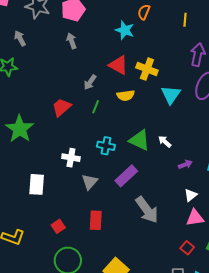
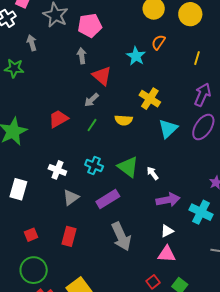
red triangle: (118, 65) -> (102, 76), moved
purple arrow: (185, 164) -> (168, 200), size x1.6

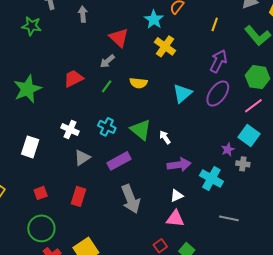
gray arrow: (82, 56) -> (83, 14), moved
yellow cross: (150, 99) -> (165, 46), moved

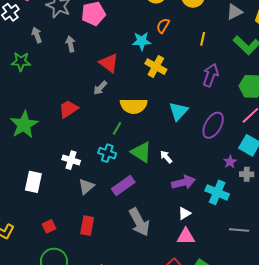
cyan star: (154, 19) -> (142, 41), turned -30
yellow semicircle: (138, 83) -> (134, 106), size x1.5
green line: (107, 86) -> (117, 128), moved
purple ellipse: (218, 93) -> (213, 125), moved

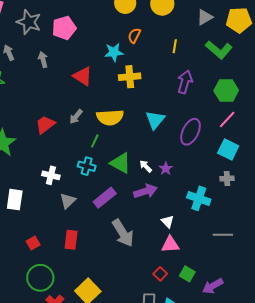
yellow cross: (156, 67) -> (130, 77), turned -30
gray arrow: (100, 88) -> (76, 117), moved
purple star: (230, 162) -> (166, 169), moved
purple arrow: (183, 182) -> (145, 191), moved
white triangle: (184, 213) -> (167, 222), turned -40

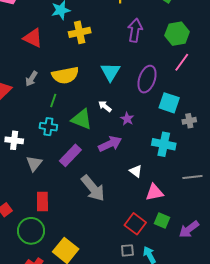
cyan square: (228, 149) -> (169, 103), moved
white arrow: (146, 166) -> (105, 106), moved
pink triangle: (170, 244) -> (154, 192), moved
red square: (160, 274) -> (135, 224), size x1.5
green circle: (40, 278) -> (31, 231), moved

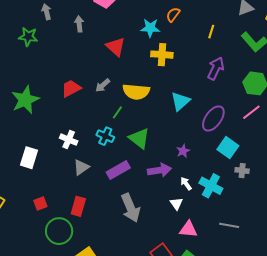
white arrow: (105, 106) -> (186, 184), moved

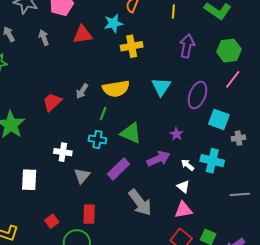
red triangle: (116, 47) -> (83, 35), moved, turned -35
pink triangle: (188, 229) -> (183, 210), moved

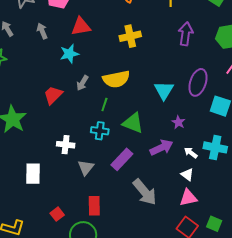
cyan star: (113, 23) -> (69, 54), moved
cyan triangle: (161, 87) -> (164, 90), moved

